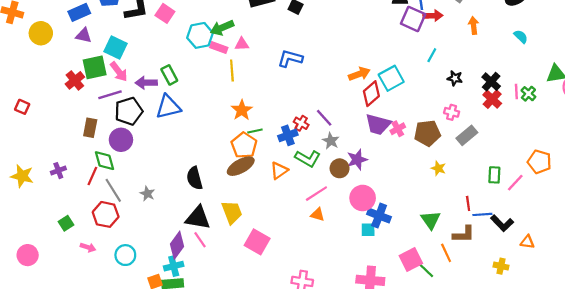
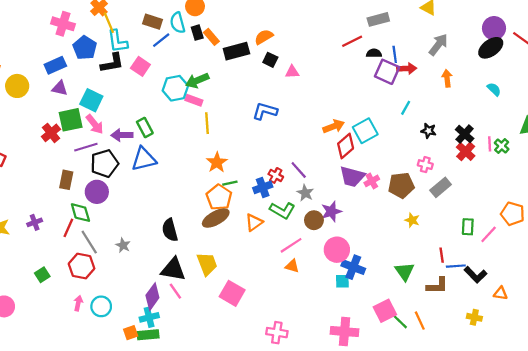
pink triangle: (242, 44) -> (292, 72), moved
pink arrow: (88, 247) -> (78, 303), moved, turned -96
orange line: (446, 253) -> (420, 321), moved

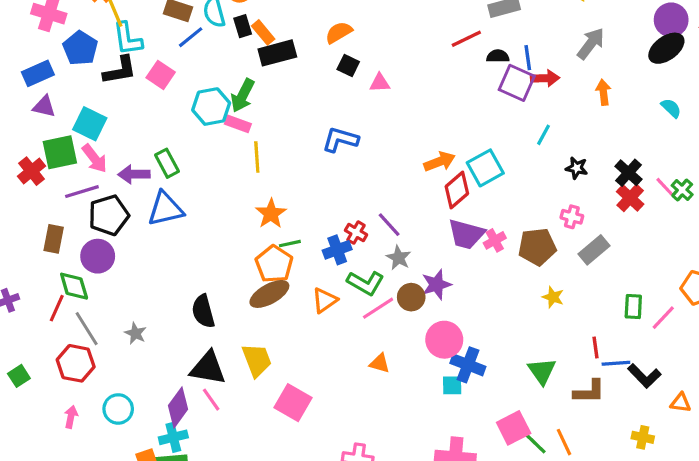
black rectangle: (236, 51) -> (277, 53), moved
green arrow: (197, 81) -> (243, 95), turned -40
pink line: (490, 144) -> (665, 187), turned -40
pink line: (291, 245) -> (378, 308), moved
cyan circle: (101, 306) -> (118, 409), moved

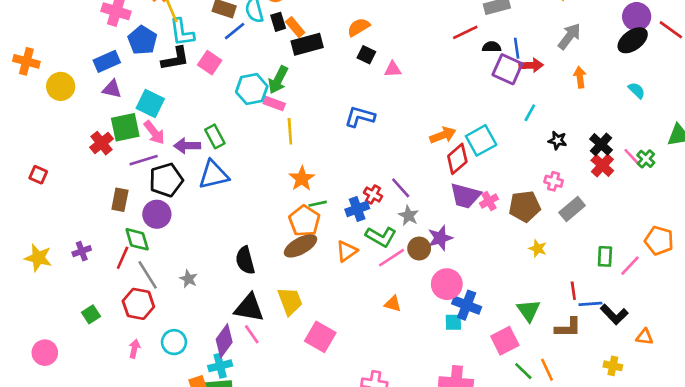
pink square: (514, 428) -> (505, 341), moved

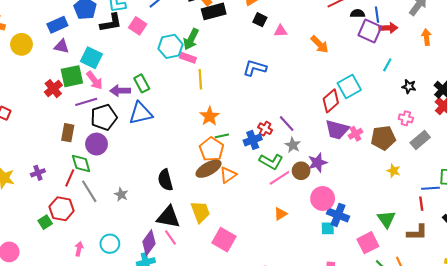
orange arrow: (443, 135) -> (320, 44), moved, turned 66
orange triangle: (347, 251) -> (228, 175), moved
red hexagon: (138, 304) -> (62, 209), moved
orange triangle: (393, 304) -> (280, 214), turned -48
blue line: (590, 304) -> (431, 188), moved

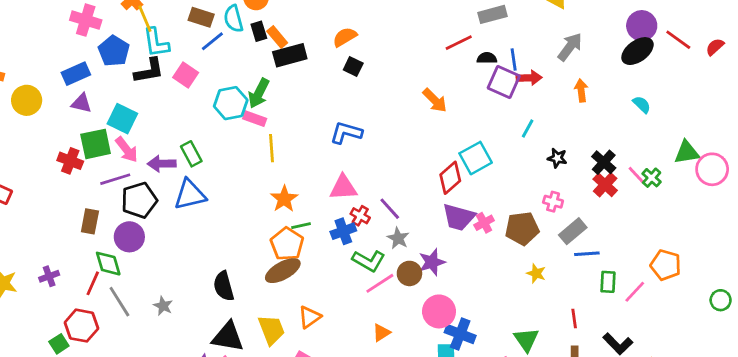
pink triangle: (280, 31) -> (343, 188), moved, size x1.5
red cross: (53, 89) -> (70, 161), turned -30
orange triangle: (228, 175) -> (310, 317), moved
blue line: (431, 188) -> (587, 254), moved

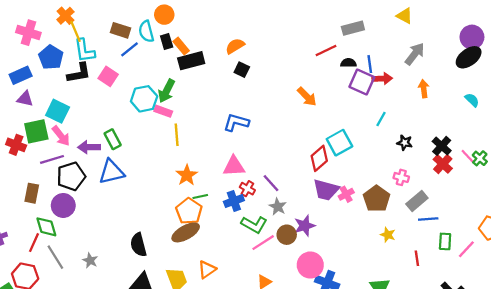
brown pentagon: (522, 228) -> (377, 199), turned -30
red line: (574, 318) -> (417, 258), moved

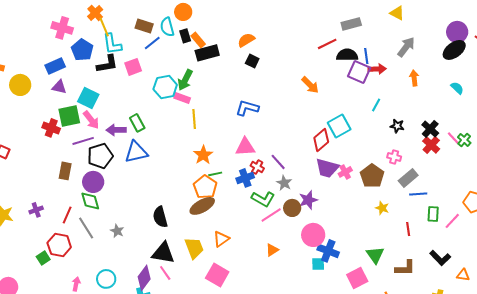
black semicircle: (348, 63) -> (347, 55), size x1.5
pink square: (108, 76) -> (133, 67), turned 36
green diamond: (46, 227) -> (90, 201), moved

